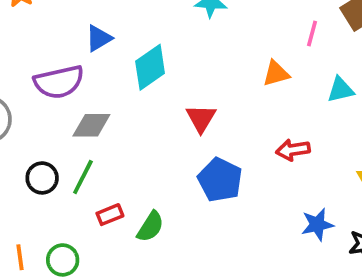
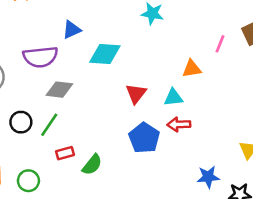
cyan diamond: (150, 67) -> (105, 54), turned 32
cyan triangle: (341, 90) -> (173, 98), moved
red arrow: (293, 150) -> (179, 124), moved

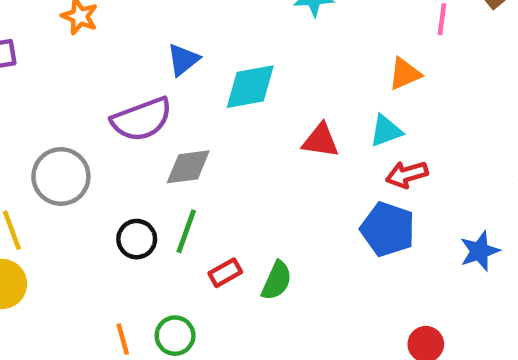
red triangle: (136, 94) -> (320, 141), turned -45
blue pentagon: (144, 138) -> (388, 229), moved

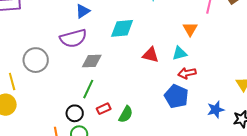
blue triangle: (183, 60) -> (83, 11), moved
orange triangle: (405, 74) -> (190, 29), turned -42
black circle: (137, 239) -> (75, 113), moved

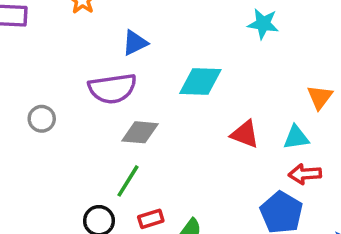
gray circle: (36, 60) -> (42, 119), size x0.6

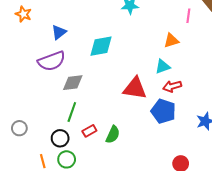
orange triangle: (320, 97) -> (171, 41), turned 49
gray circle: (42, 119) -> (19, 128), moved
red triangle: (245, 134) -> (135, 88), moved, size x1.4

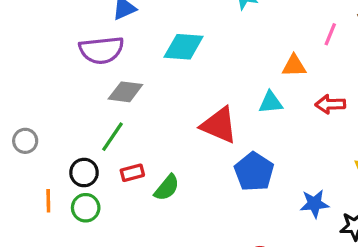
red arrow: (172, 86) -> (330, 104), moved

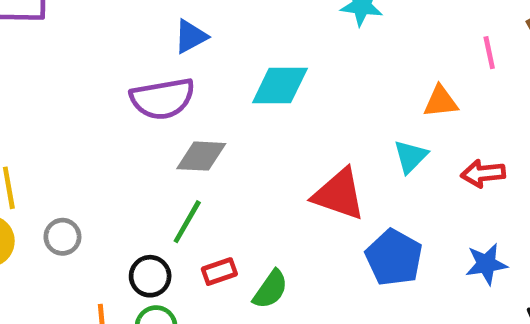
pink line: (330, 34) -> (489, 53), turned -30
cyan triangle: (271, 102) -> (411, 156), turned -35
red arrow: (330, 104) -> (483, 173), moved
blue star: (314, 204) -> (486, 264), moved

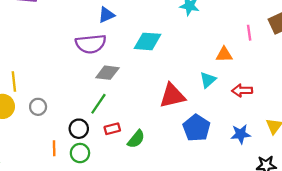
red triangle: (339, 194) -> (172, 96), turned -36

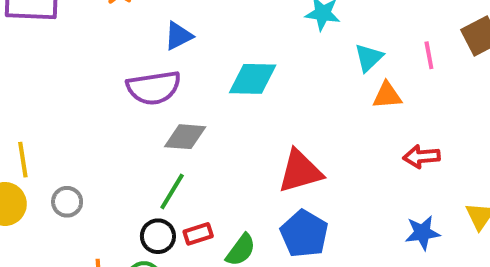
cyan triangle: (208, 80) -> (369, 58), moved
blue pentagon: (197, 128) -> (304, 234), moved
black circle: (79, 129) -> (158, 236), moved

